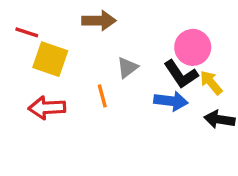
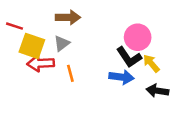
gray triangle: (127, 67) -> (62, 43), moved
red arrow: (47, 108) -> (41, 63), moved

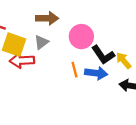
pink circle: (138, 37) -> (81, 37), moved
orange line: (70, 73) -> (75, 70), moved

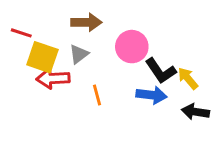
orange line: (75, 70) -> (97, 95), moved

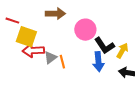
gray triangle: (79, 54) -> (50, 58), moved
yellow arrow: (188, 78) -> (122, 51), turned 70
blue arrow: (152, 95) -> (98, 62), turned 78

